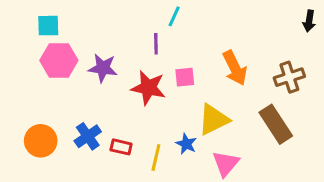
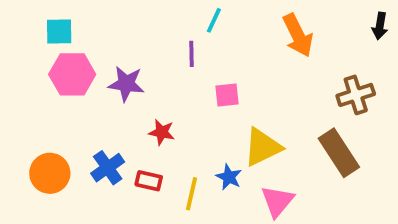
orange arrow: (235, 68) -> (298, 35), moved
red star: (148, 88) -> (162, 132), moved, size x0.6

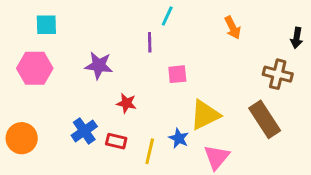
black arrow: (380, 26) -> (297, 38), moved
orange arrow: (298, 35) -> (233, 28), size x0.7
pink hexagon: (72, 74) -> (35, 68), moved
brown cross: (356, 95) -> (278, 74), turned 32
orange circle: (50, 173) -> (22, 138), moved

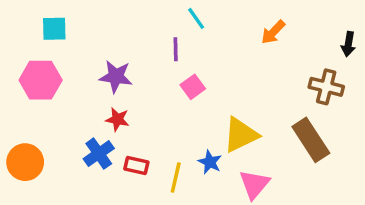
cyan line: (167, 16) -> (196, 18), turned -60
orange arrow: (233, 28) -> (273, 32), turned 70
pink square: (177, 74) -> (193, 87), moved, turned -30
red star: (126, 103) -> (118, 119), moved

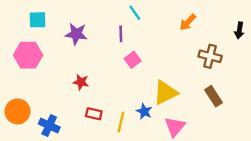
purple star: (116, 77) -> (76, 34), moved
brown cross: (326, 87) -> (210, 56), moved
brown rectangle: (311, 140) -> (214, 96), size x0.7
blue cross: (99, 154) -> (49, 125), moved, turned -30

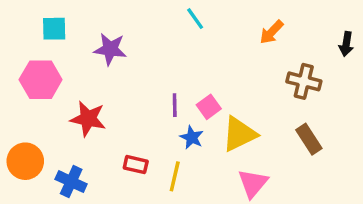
purple line: (121, 34) -> (175, 105), moved
pink square: (133, 60) -> (209, 107), moved
red star: (81, 82) -> (88, 119), moved, size x1.5
blue star: (144, 111) -> (192, 137), moved

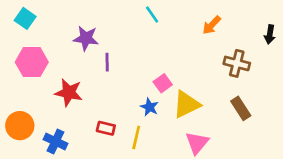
cyan square: (54, 29) -> (25, 18), moved, turned 36
purple line: (175, 105) -> (107, 62), moved

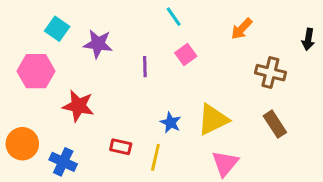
cyan square: (25, 18) -> (57, 29), moved
purple line: (107, 62) -> (145, 67), moved
pink square: (163, 83) -> (186, 54), moved

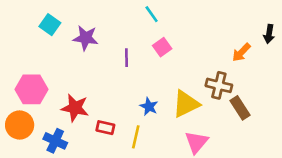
orange arrow: (242, 29) -> (241, 52), moved
pink hexagon: (36, 71) -> (31, 89), moved
brown cross: (270, 73) -> (219, 85), moved
red star: (78, 106) -> (75, 108), moved

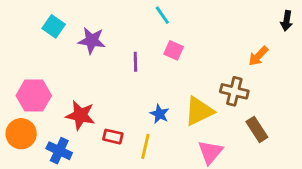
black arrow: (269, 34) -> (287, 21), moved
pink square: (162, 47) -> (174, 50), turned -30
brown rectangle: (240, 108) -> (257, 129), moved

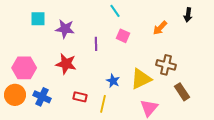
black arrow: (287, 21) -> (188, 15), moved
cyan square: (54, 26) -> (38, 19), turned -35
orange arrow: (258, 56) -> (160, 28), moved
red star: (80, 115) -> (66, 64), moved
blue cross: (59, 151) -> (42, 97), moved

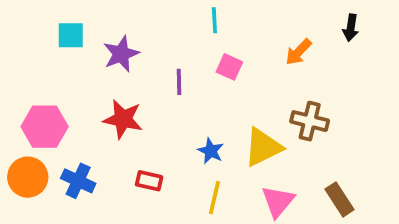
cyan line: (115, 11) -> (214, 20), turned 32
purple star: (65, 29) -> (121, 54), turned -30
brown rectangle: (182, 92) -> (340, 199), moved
yellow line: (103, 104) -> (214, 198), moved

